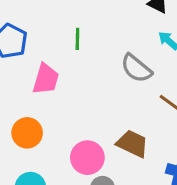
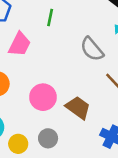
pink circle: (87, 158) -> (43, 97), moved

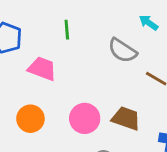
pink trapezoid: (20, 44) -> (42, 69), turned -80

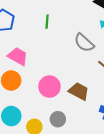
pink trapezoid: (42, 69) -> (18, 56), moved

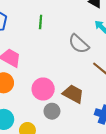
gray circle: (58, 119) -> (52, 111), moved

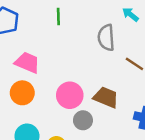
gray semicircle: (79, 44) -> (106, 38), turned 50

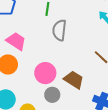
gray semicircle: (106, 38) -> (59, 30), moved

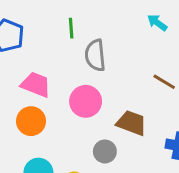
pink circle: (45, 73) -> (86, 101), moved

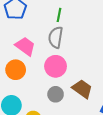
gray semicircle: (95, 55) -> (56, 37), moved
gray circle: (105, 151) -> (56, 94), moved

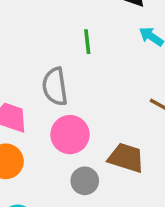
green line: (59, 15) -> (87, 42), moved

